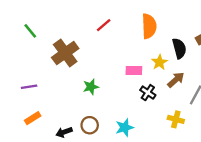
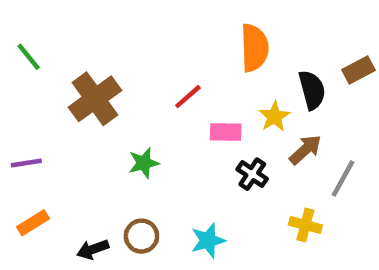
red line: (104, 25) -> (188, 97), moved

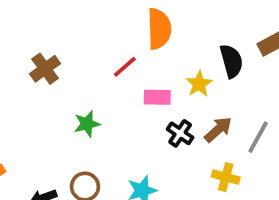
orange semicircle: (254, 48) -> (159, 29), moved
brown cross: (95, 99) -> (45, 69), size x0.7
brown arrow: (305, 150) -> (218, 130), moved

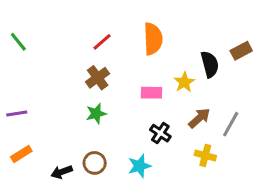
red line: (125, 67) -> (102, 42), moved
brown cross: (45, 69) -> (98, 78), moved
black cross: (180, 133) -> (160, 133), moved

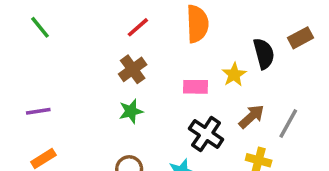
black cross: (160, 133) -> (206, 134), size x1.4

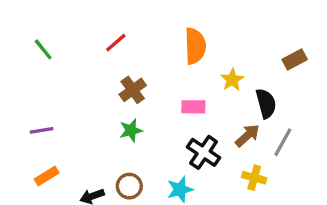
red line: (138, 27) -> (116, 43), moved
black semicircle: (264, 54) -> (266, 103), moved
yellow star: (234, 75) -> (232, 80), moved

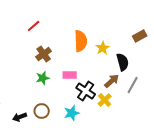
orange semicircle: (195, 46) -> (81, 41), moved
pink rectangle: (193, 107) -> (70, 75), moved
yellow cross: (254, 178) -> (105, 100), moved, turned 32

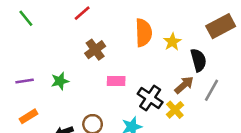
brown rectangle: (140, 36) -> (221, 26), size x1.5
pink rectangle: (70, 75) -> (116, 81), moved
green star: (43, 78) -> (60, 81), moved

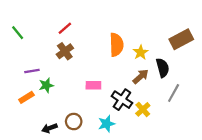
brown cross: (95, 50) -> (65, 51), moved
purple line: (25, 81) -> (32, 71), moved
brown arrow: (184, 85) -> (141, 77), moved
orange rectangle: (29, 116) -> (26, 97), moved

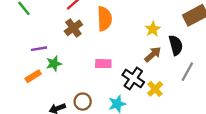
orange semicircle: (116, 45) -> (104, 19), moved

